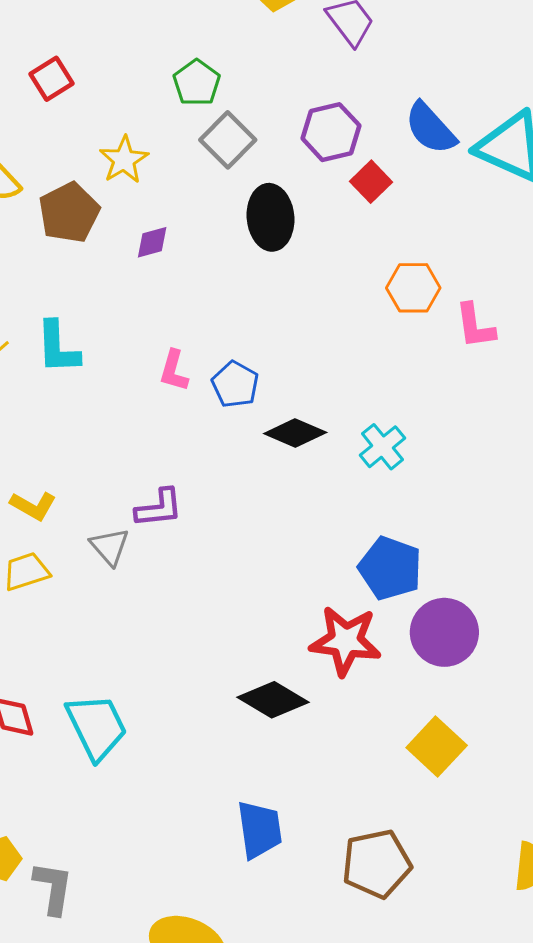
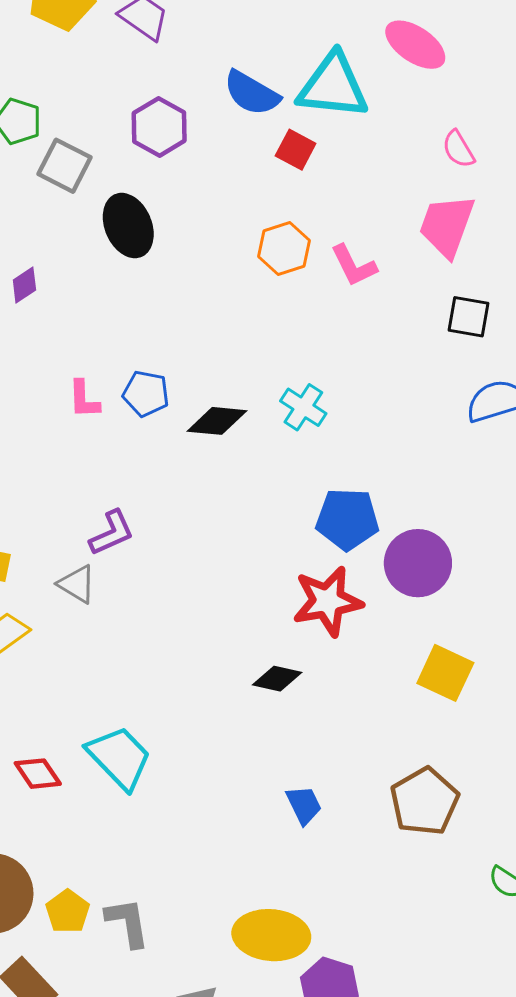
red square: (371, 182) -> (296, 150), moved
black diamond: (273, 700) -> (277, 679), size x0.7
blue trapezoid: (259, 830) -> (304, 805), size x0.7

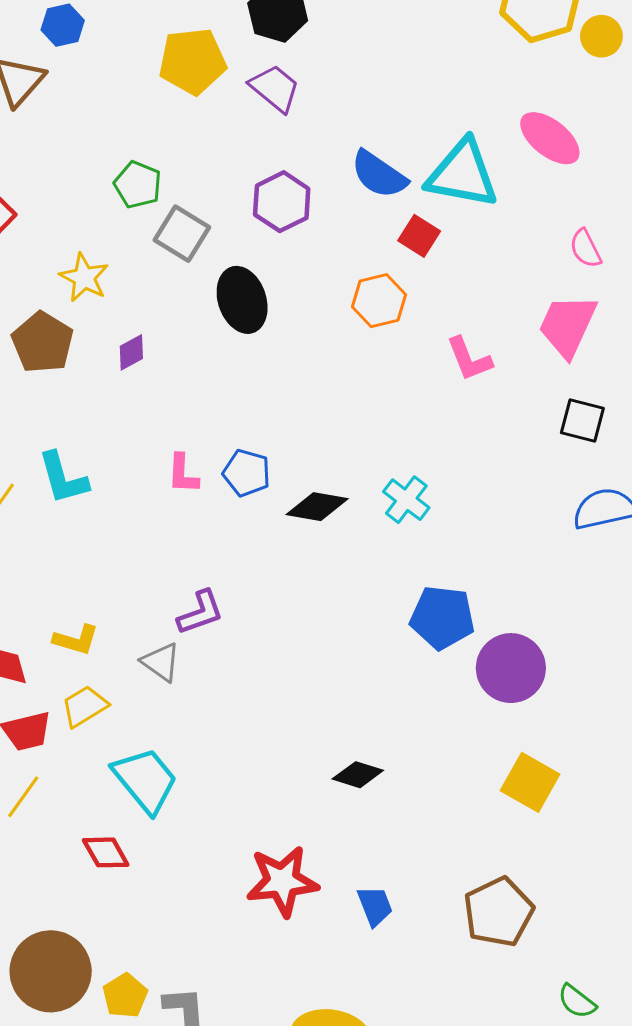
orange hexagon: (284, 249) -> (379, 301), moved
red star: (328, 601) -> (282, 881), moved
cyan trapezoid: (119, 758) -> (145, 780), moved

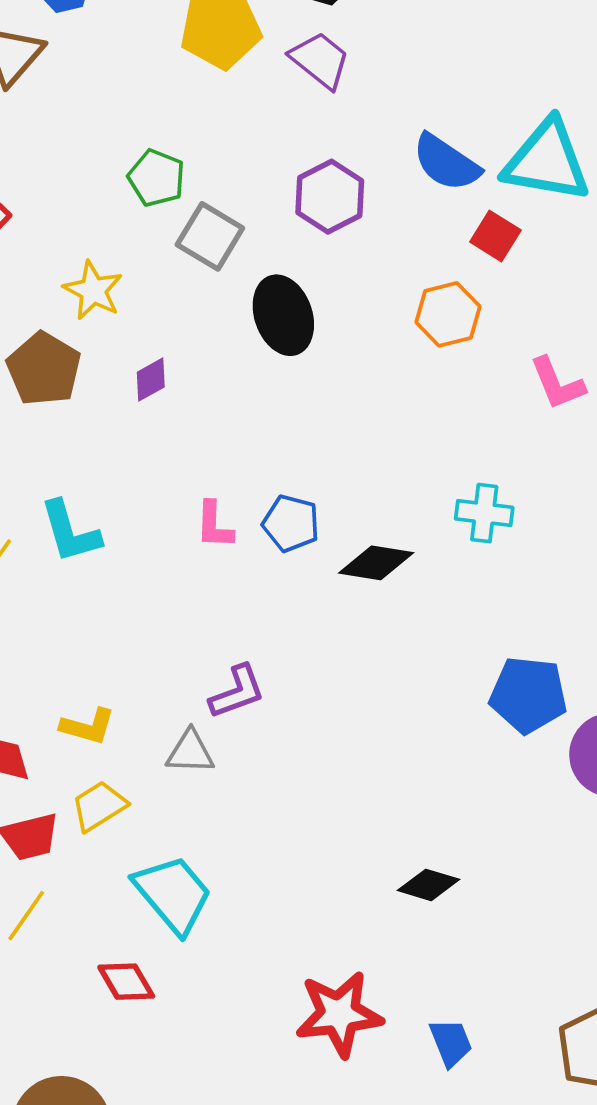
cyan cross: (406, 500) -> (484, 513), moved, turned -30
gray triangle: (161, 662) -> (190, 752), turned -33

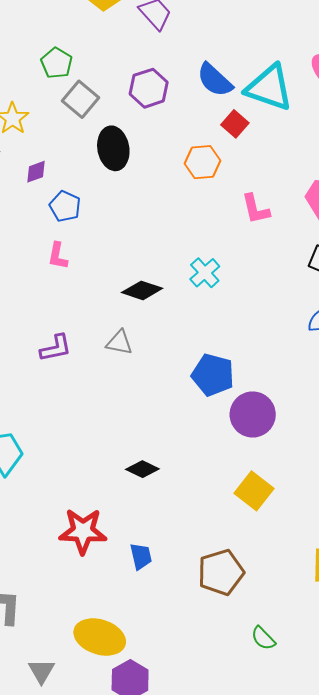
cyan cross: (484, 513) -> (205, 273), turned 32
blue pentagon: (291, 523) -> (65, 206), moved
gray triangle: (190, 752) -> (119, 343), moved

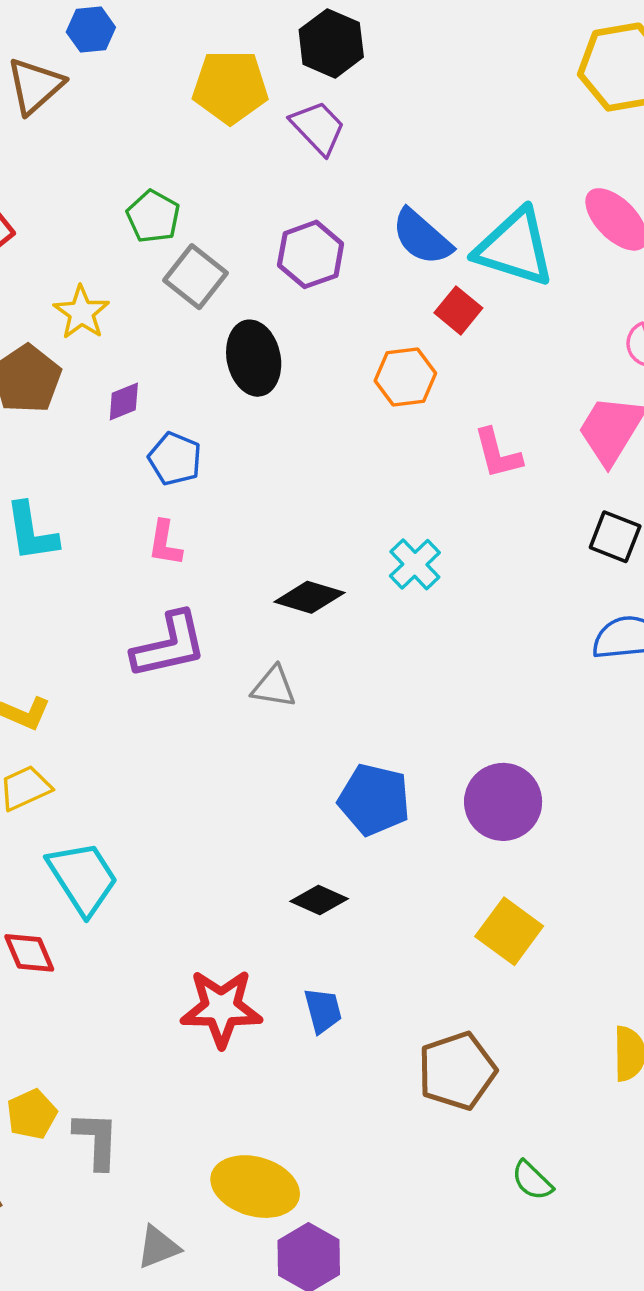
purple L-shape: (56, 348) -> (169, 645), moved, size x1.4
blue pentagon: (213, 375) -> (374, 800), moved
blue trapezoid: (141, 556) -> (323, 1011), moved
gray triangle: (41, 671) -> (158, 1247), turned 40

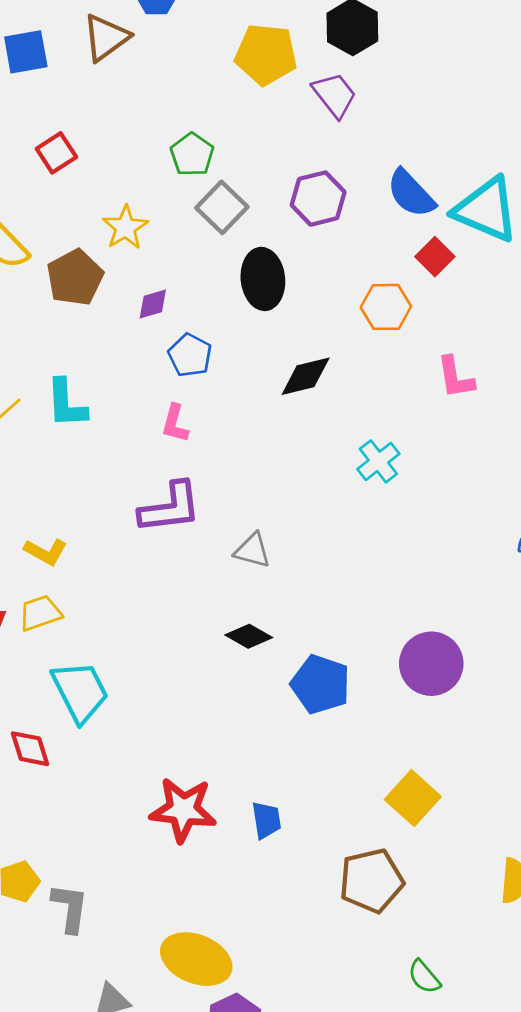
black diamond: (309, 597) -> (306, 376), moved, turned -36
blue pentagon: (374, 800) -> (320, 684), moved
black diamond: (319, 900) -> (249, 636), moved
yellow square: (509, 931) -> (413, 798), moved

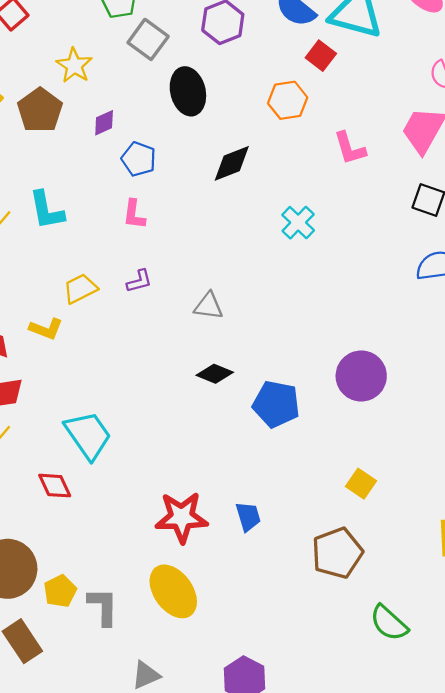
purple L-shape: (170, 508) -> (139, 281), size x0.5
yellow trapezoid: (40, 613) -> (80, 289), moved
yellow square: (413, 798) -> (361, 484), size x0.7
yellow ellipse: (196, 959) -> (173, 591), moved, turned 40
green semicircle: (424, 977) -> (389, 623), size x1.4

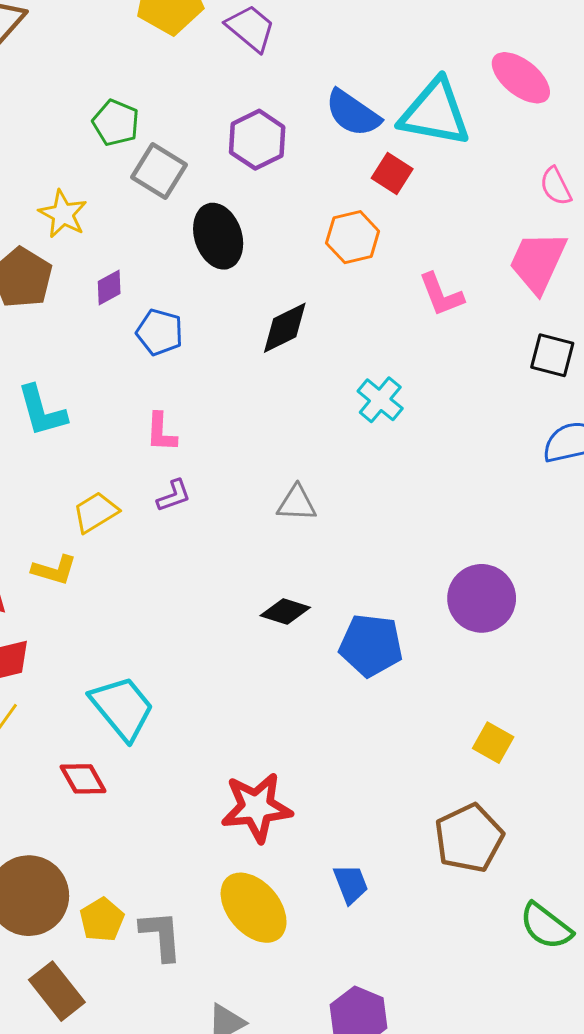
pink L-shape: (134, 214) -> (161, 432), moved
gray triangle: (209, 306) -> (297, 503), moved
blue trapezoid: (248, 517) -> (351, 884), moved

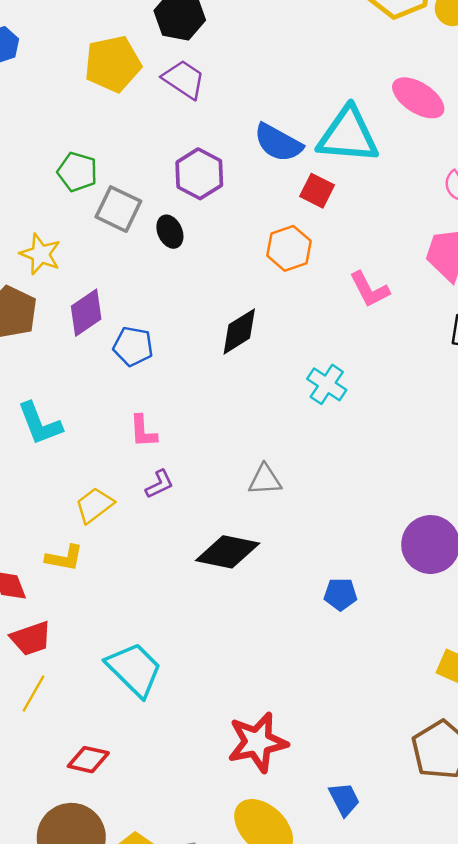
black ellipse: (218, 236) -> (170, 232), moved, size x0.6
purple diamond: (109, 287) -> (86, 313), size x1.5
black diamond: (285, 612) -> (228, 552), moved, size x1.5
blue pentagon: (371, 645) -> (340, 594), size x0.6
red diamond: (83, 779) -> (88, 760), moved, turned -42

